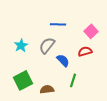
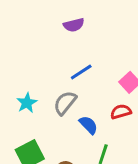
blue line: (58, 24) -> (81, 72), turned -35

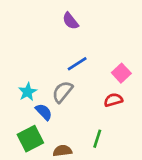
purple semicircle: (74, 25) -> (70, 21), turned 66
blue semicircle: (89, 125) -> (44, 112), moved

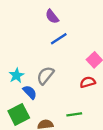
blue line: (77, 64) -> (59, 39), moved
green line: (97, 139) -> (74, 114), turned 64

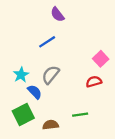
blue line: (59, 39) -> (47, 42), moved

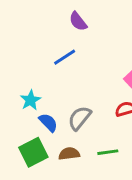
gray semicircle: (51, 75) -> (80, 118), moved
brown semicircle: (51, 125) -> (69, 154), moved

